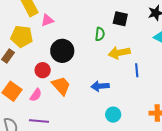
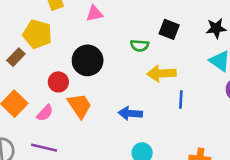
pink triangle: (47, 20) -> (94, 14), moved
green semicircle: (100, 34) -> (140, 46), turned 80

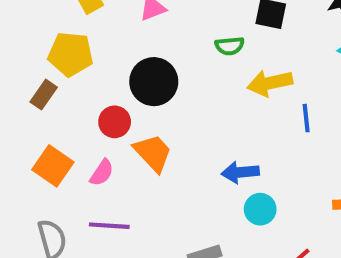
blue arrow: (130, 113) -> (240, 172), moved

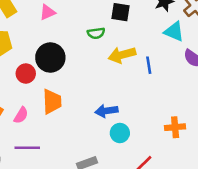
blue line: (306, 118) -> (149, 65), moved
red circle: (115, 122) -> (26, 74), moved
orange trapezoid: (153, 153) -> (52, 102), turned 44

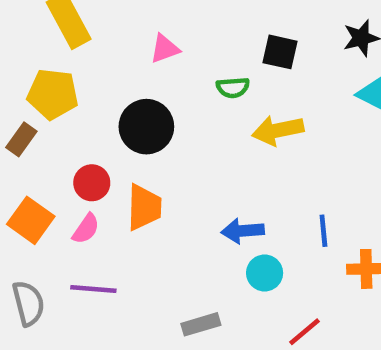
pink triangle: (47, 12) -> (165, 49), moved
blue line: (149, 65) -> (323, 231), moved
red circle: (26, 74) -> (92, 183), moved

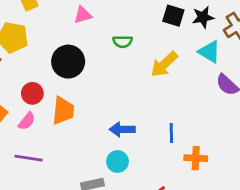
black square: (280, 52) -> (173, 16), moved
yellow arrow: (278, 130) -> (164, 64), moved, turned -36
cyan circle: (265, 273) -> (117, 161), moved

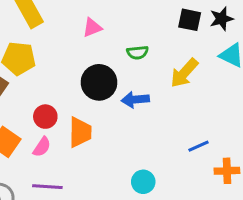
black circle: (68, 62) -> (99, 82), moved
blue arrow: (122, 129) -> (135, 100), moved
blue line: (171, 133) -> (198, 146), turned 72

